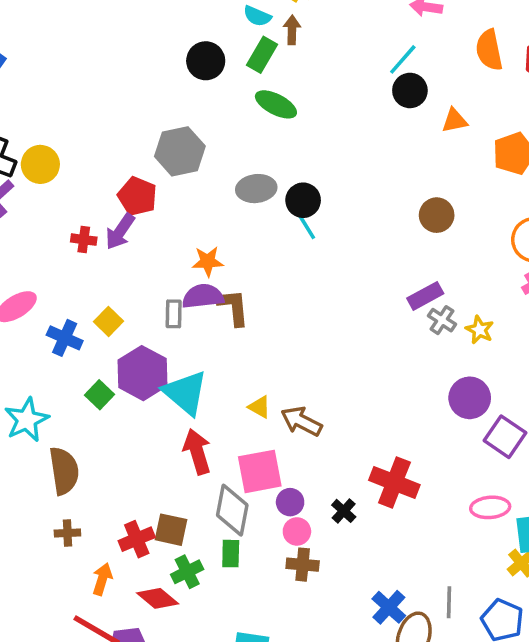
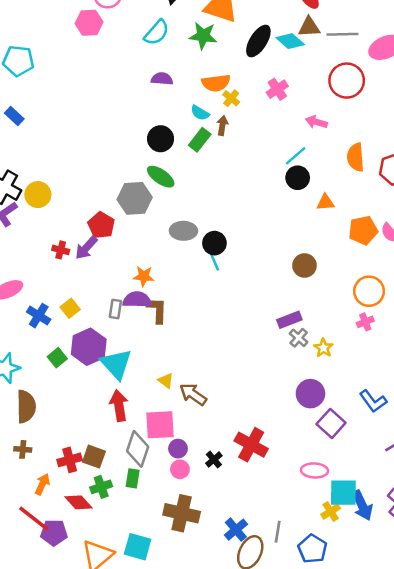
green ellipse: (276, 104) -> (161, 177), moved
brown cross: (303, 565) -> (182, 513), moved, size x1.6

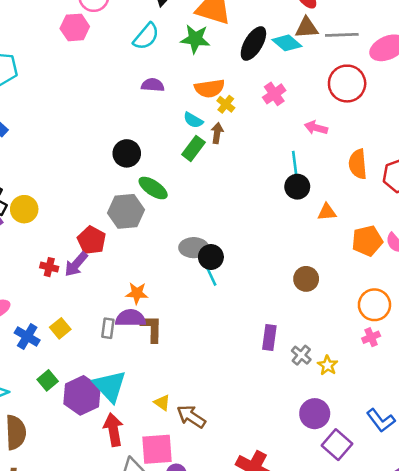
black circle: (161, 139) -> (127, 153), moved
cyan line: (296, 156) -> (295, 164), turned -55
gray ellipse: (183, 231) -> (194, 248), moved
purple rectangle: (289, 320) -> (269, 338), moved, turned -60
purple hexagon: (89, 347) -> (82, 395), moved

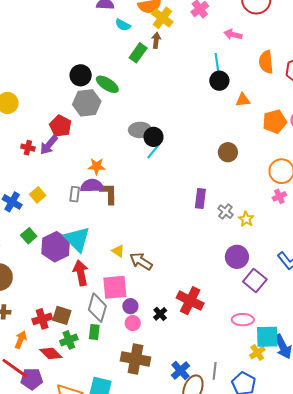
yellow cross: (226, 104) -> (162, 18), size x1.5
cyan semicircle: (193, 120) -> (123, 25), moved
black circle: (127, 153) -> (81, 75), moved
cyan line: (211, 275) -> (154, 151), turned 66

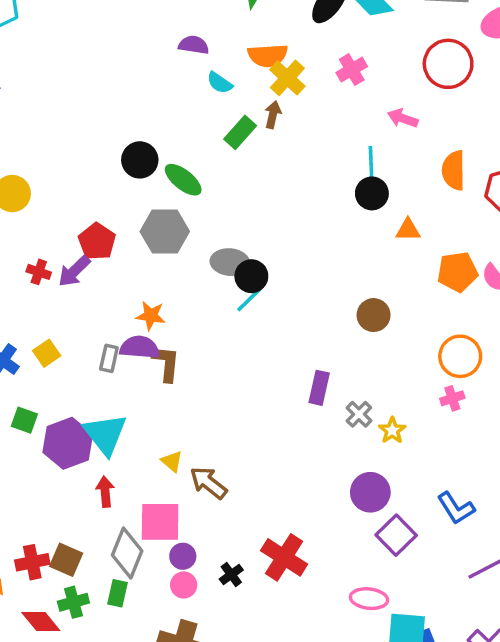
gray hexagon: (87, 103) -> (165, 232), moved
green square: (29, 236) -> (24, 420), turned -35
red arrow: (81, 273) -> (105, 492), size x0.7

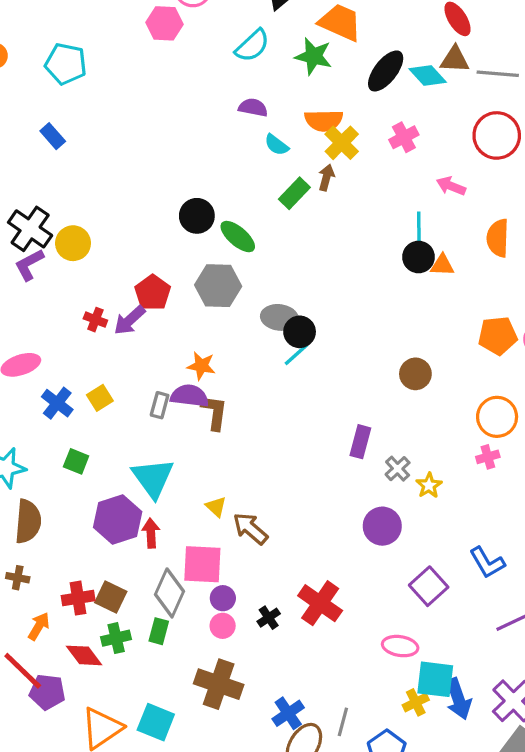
orange triangle: (408, 230) -> (442, 265), moved
purple hexagon: (68, 443) -> (118, 519), moved
purple circle: (370, 492) -> (382, 526), moved

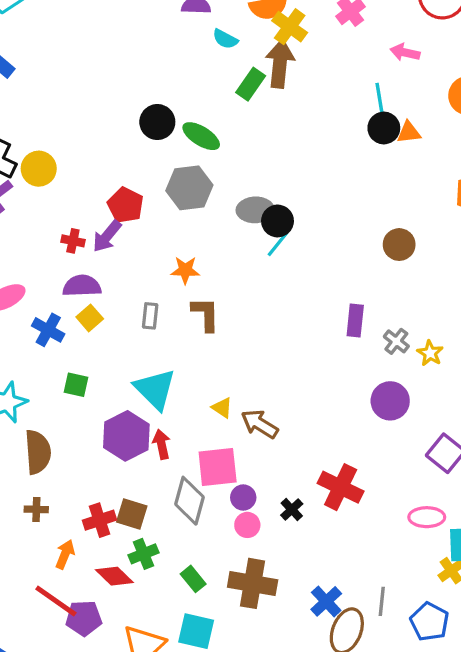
brown arrow: (326, 178) -> (280, 64), size x1.8
purple semicircle: (189, 396) -> (82, 286), moved
green rectangle: (159, 631) -> (193, 579), moved, turned -45

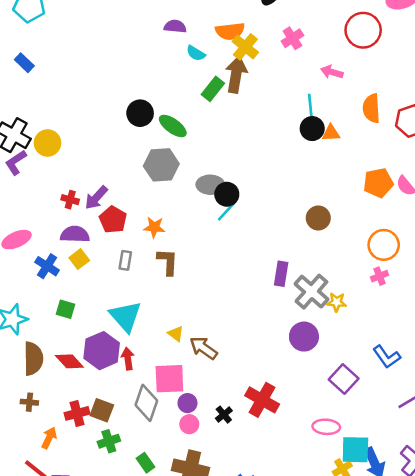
red pentagon: (125, 205) -> (113, 220), moved
gray cross: (396, 341) -> (311, 292), size x1.8
yellow star: (430, 353) -> (337, 302), turned -30
red diamond: (114, 576) -> (69, 361), moved

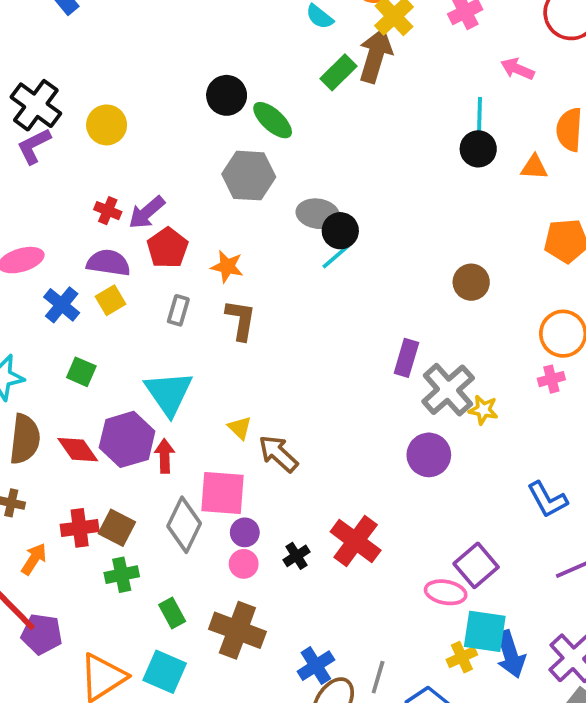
orange triangle: (331, 133) -> (534, 167), moved
yellow circle: (48, 143) -> (107, 125), moved
purple square: (344, 379) -> (476, 565), moved

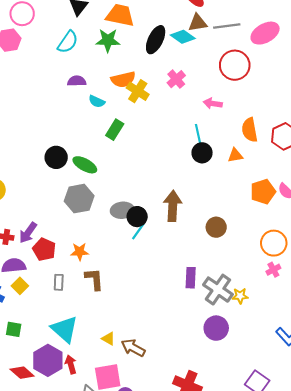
brown arrow: (375, 55) -> (173, 206), moved

